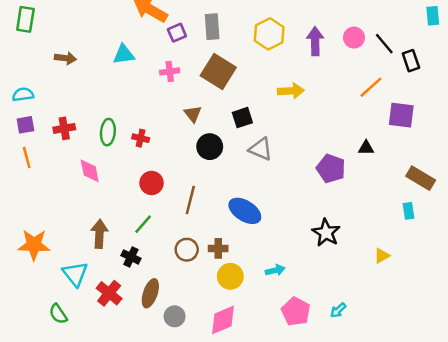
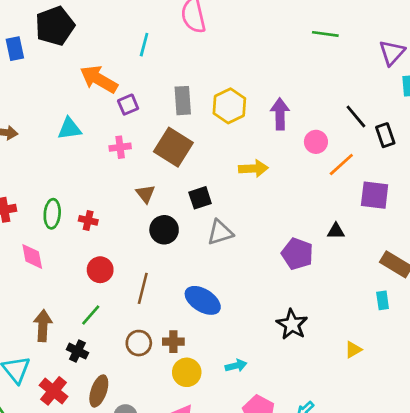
gray rectangle: (212, 27) -> (183, 101), moved
pink circle: (354, 38) -> (316, 142), moved
gray triangle: (261, 149) -> (220, 232), turned -40

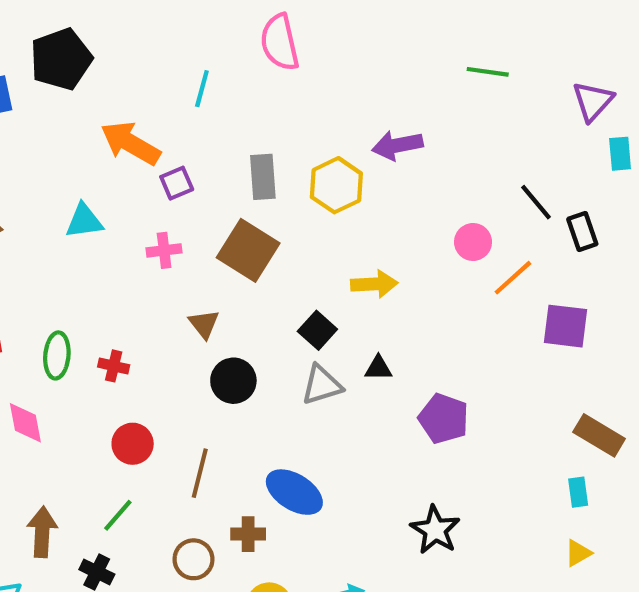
purple arrow: (280, 114) -> (397, 145), moved, turned -100
black square: (200, 198) -> (317, 330), moved, turned -30
black triangle: (336, 231) -> (378, 368), moved
brown cross: (173, 342) -> (248, 534), moved
yellow triangle: (353, 350) -> (578, 553), moved

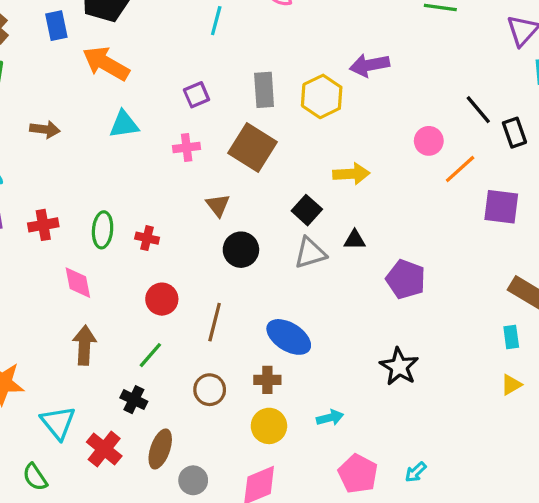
orange arrow: (130, 143) -> (106, 63), moved
brown arrow: (42, 532) -> (84, 345), moved
brown cross: (248, 534) -> (267, 380), moved

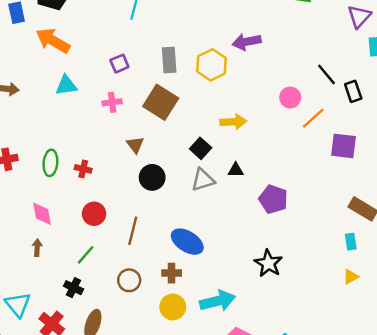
pink diamond: (78, 283) -> (42, 214), moved
brown arrow: (84, 345) -> (37, 248), size x0.6
cyan arrow: (330, 418) -> (218, 301), size x1.8

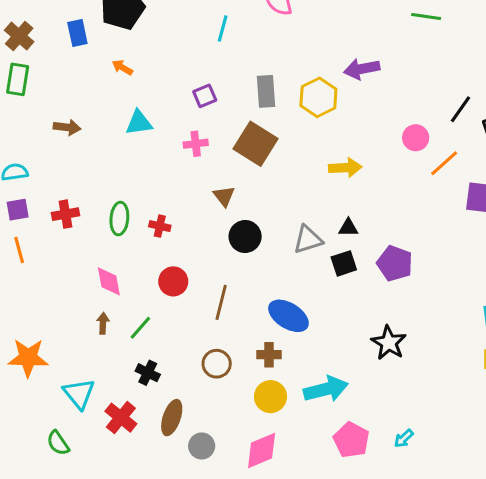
orange arrow: (53, 41) -> (122, 67), size x0.5
black line: (327, 74) -> (461, 109), turned 75
black square: (201, 148) -> (344, 263), moved, turned 30
green line: (86, 255) -> (140, 328), moved

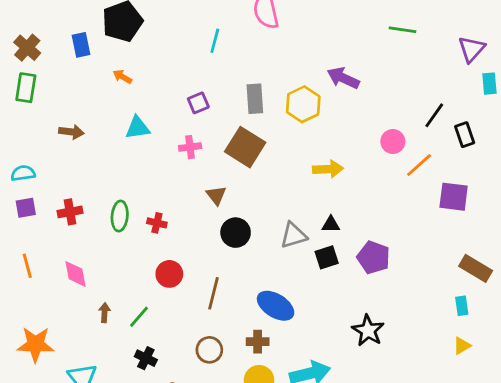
purple arrow: (362, 69) -> (343, 78), turned 36
orange line: (19, 250) -> (27, 266), moved
pink diamond: (109, 281) -> (75, 274), moved

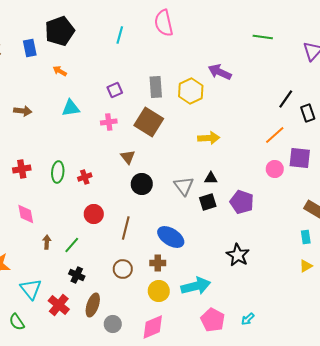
cyan line: (215, 41) -> (120, 35), moved
pink circle: (393, 142) -> (275, 169), moved
red cross: (157, 223) -> (85, 177), turned -32
gray triangle: (294, 235) -> (184, 186), turned -50

